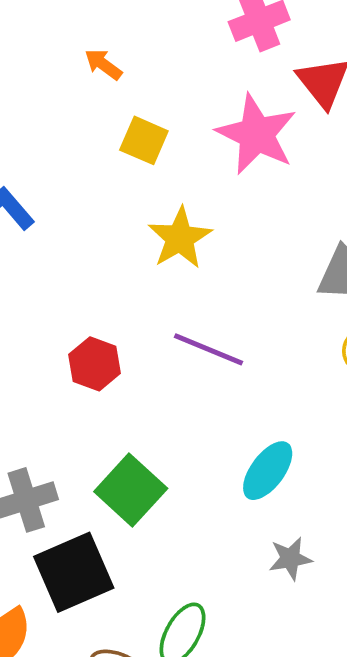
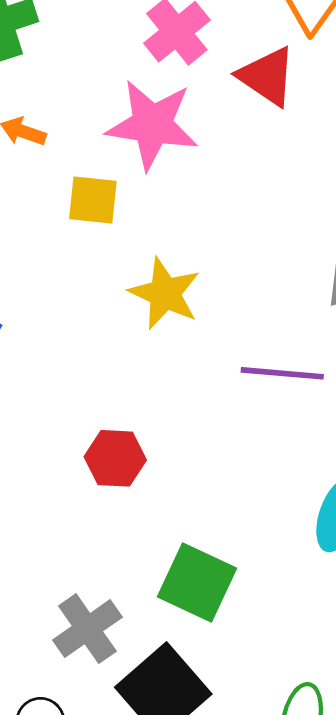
pink star: (256, 134) -> (152, 125), moved
purple line: (208, 349) -> (282, 373), moved

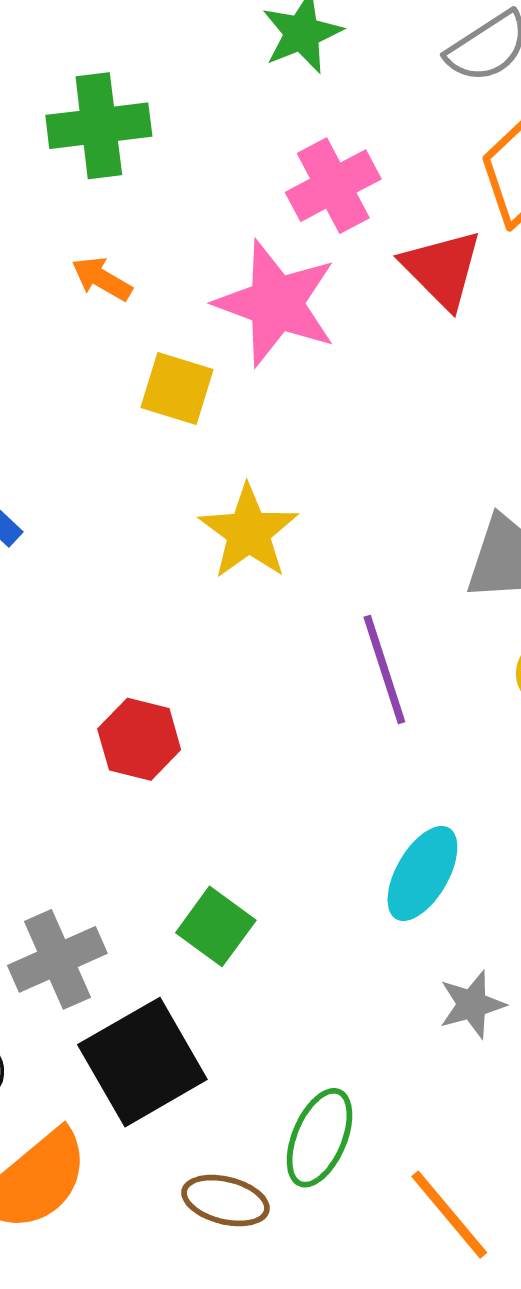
purple line: (282, 373) -> (384, 670), turned 56
green square: (197, 582) -> (216, 926), size x0.7

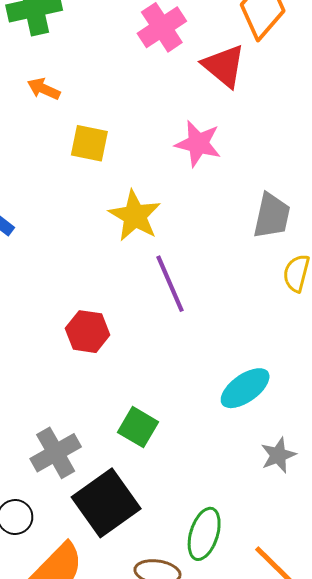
pink star: (276, 303) -> (198, 144), moved, size x0.7
purple line: (384, 670) -> (170, 284), moved
cyan ellipse: (422, 873) -> (245, 388), turned 30

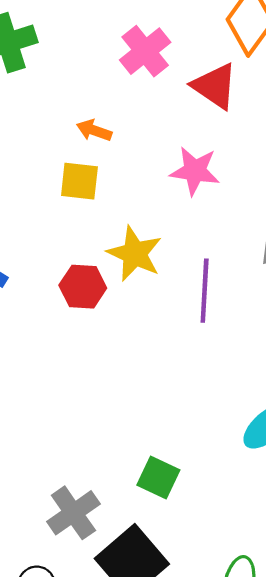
orange arrow: (44, 89) -> (94, 130), moved
purple line: (170, 284) -> (205, 291), moved, turned 32
red hexagon: (88, 332) -> (83, 287), moved

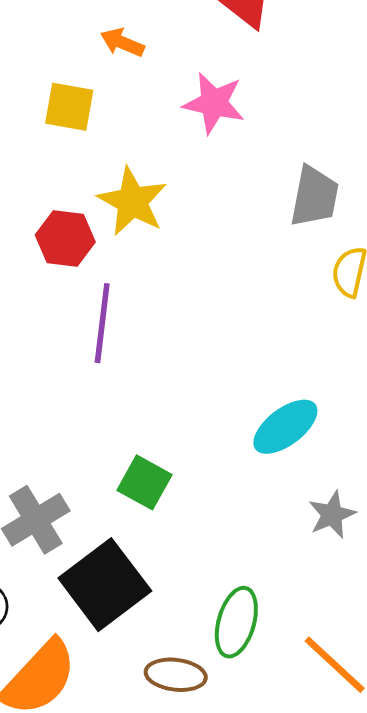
orange arrow: (94, 130) -> (122, 43), moved
purple line: (205, 291) -> (102, 323), moved

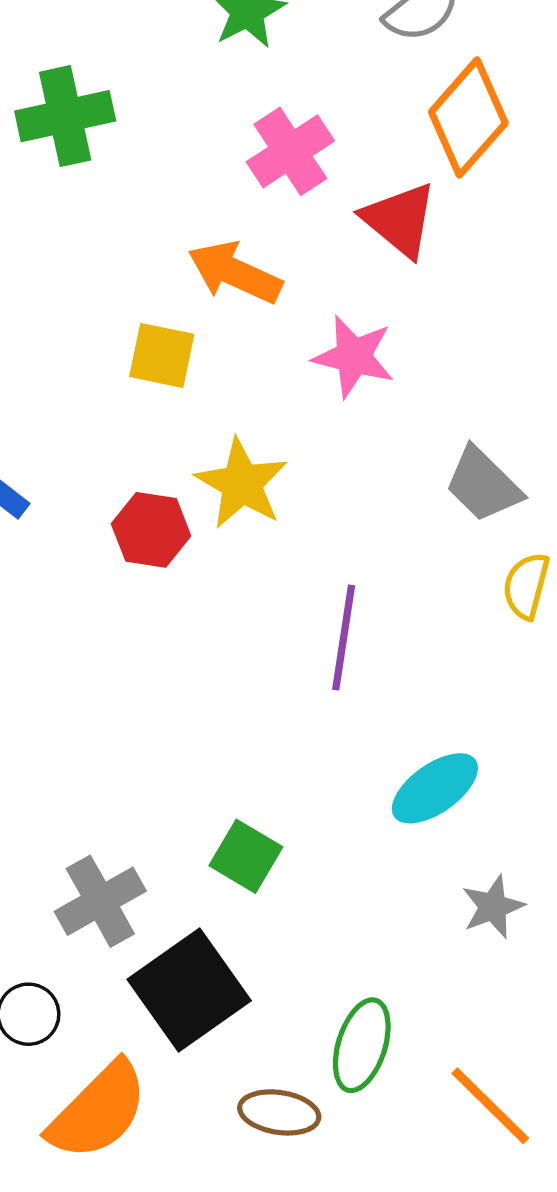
orange arrow: (122, 43) -> (235, 273), size x1.6
gray trapezoid: (315, 196) -> (483, 485), turned 122
purple line: (102, 323) -> (344, 638), moved

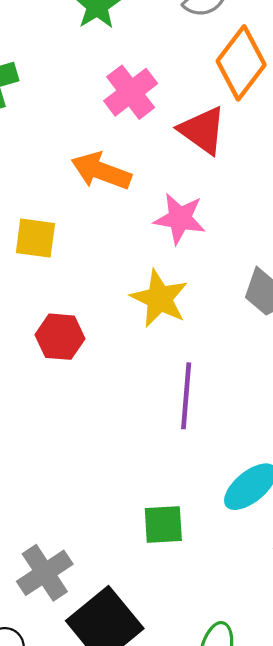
yellow square: (162, 355) -> (35, 238), moved
yellow star: (242, 484) -> (159, 299), moved
green square: (246, 856) -> (163, 525), moved, turned -30

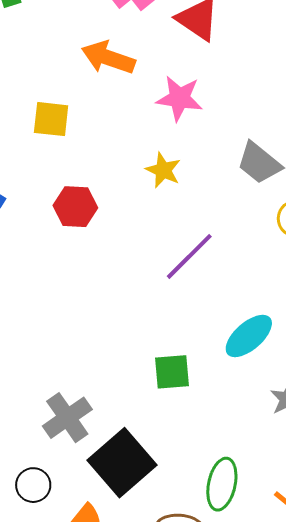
yellow star: (159, 299) -> (163, 170), size x0.7
purple line: (186, 396) -> (189, 256), turned 42

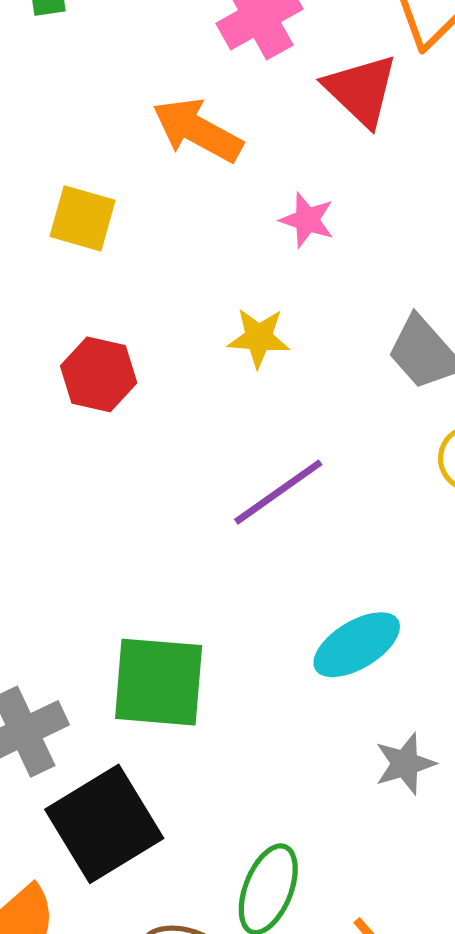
pink star: (179, 98) -> (307, 220), size x0.7
yellow star: (163, 170) -> (259, 338), turned -30
green square: (172, 372) -> (159, 682), moved, size x1.5

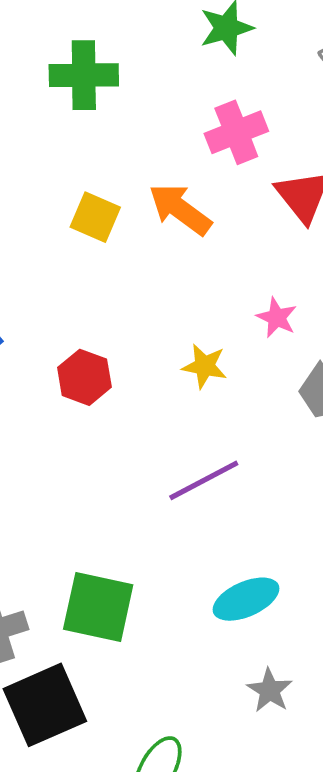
yellow square: (82, 218) -> (95, 217), moved
pink star: (307, 220) -> (277, 318), moved
gray star: (405, 764) -> (270, 690), turned -30

